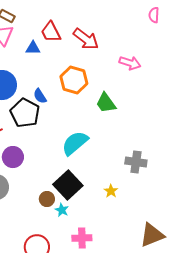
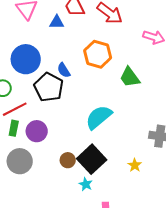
brown circle: (47, 199) -> (68, 160), moved

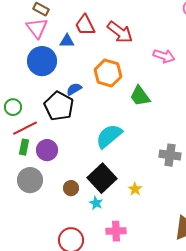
blue circle: (26, 59) -> (42, 61), moved
blue semicircle: (64, 70) -> (74, 89), turned 91
brown circle: (68, 160) -> (71, 188), moved
yellow star: (135, 165) -> (135, 189), moved

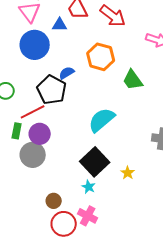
red line: (25, 128) -> (33, 112), moved
gray circle: (30, 180) -> (33, 155), moved
brown circle: (71, 188) -> (54, 201), moved
pink cross: (116, 231) -> (88, 216), moved, turned 30

